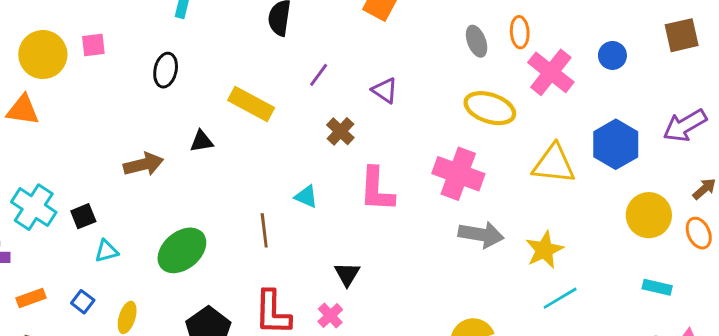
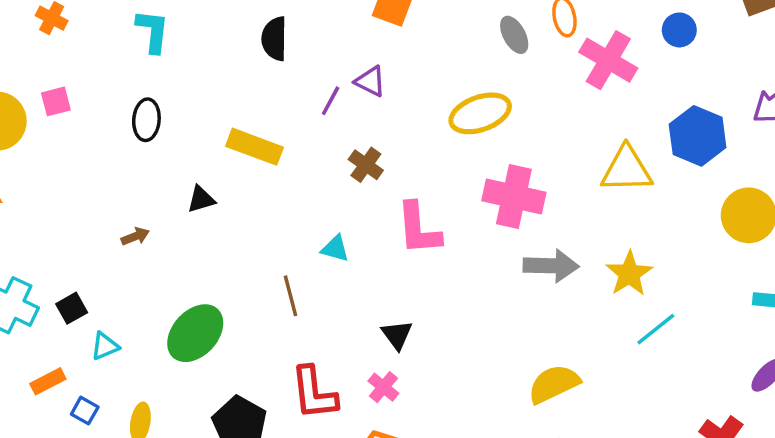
purple triangle: (385, 90) -> (370, 81), moved
yellow ellipse: (490, 108) -> (480, 113), moved, turned -30
brown arrow: (144, 164) -> (135, 236), size x0.6
orange rectangle: (31, 298) -> (48, 381), moved

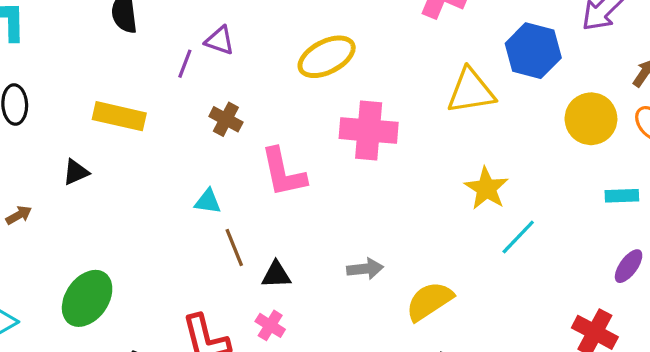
gray arrow: (551, 266) -> (365, 269), moved, size x0.7
brown line: (291, 296) -> (234, 248), moved
black triangle: (397, 335) -> (276, 275), turned -48

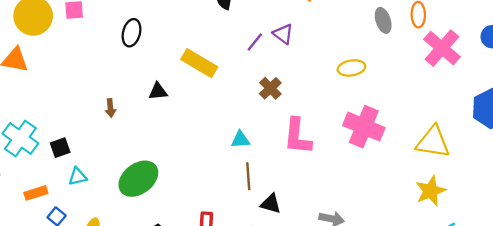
yellow ellipse: (327, 57) -> (351, 68), size x0.7
yellow triangle: (471, 91) -> (433, 142), moved
cyan triangle: (208, 202) -> (240, 140), turned -30
brown arrow: (19, 215) -> (110, 108), turned 96

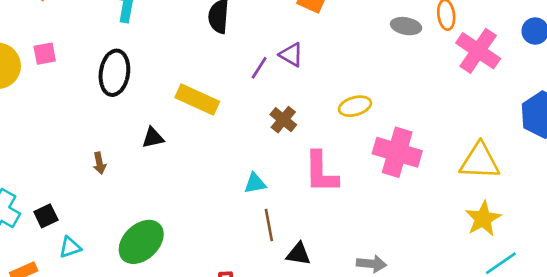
gray ellipse: (383, 20) -> (406, 26), turned -55
black ellipse: (132, 33) -> (114, 73), size x1.4
yellow ellipse: (351, 68) -> (355, 106), moved

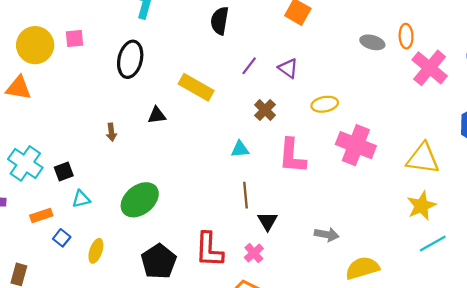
purple triangle: (291, 55) -> (288, 68), moved
cyan triangle: (255, 183) -> (240, 149), moved
black triangle: (298, 254) -> (268, 221), turned 45

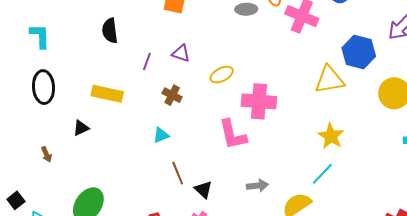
pink L-shape: (292, 156) -> (233, 135), moved
yellow triangle: (423, 158) -> (330, 80), moved
cyan line: (433, 244) -> (322, 174), moved

